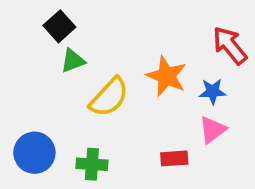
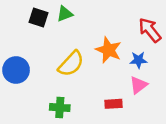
black square: (59, 26) -> (39, 17), turned -30
green triangle: (73, 61) -> (65, 14), moved
blue circle: (34, 153) -> (16, 70), moved

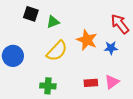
green triangle: (65, 14) -> (53, 22), moved
pink triangle: (139, 85) -> (112, 82), moved

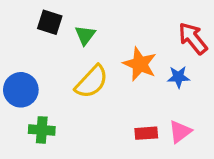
green triangle: (53, 22) -> (85, 35), turned -32
green cross: (48, 86) -> (42, 130), moved

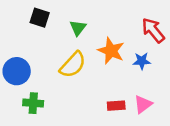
green triangle: (85, 35) -> (78, 28), moved

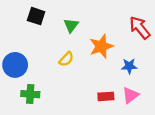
orange star: (111, 51) -> (101, 46), turned 30
blue star: (142, 61) -> (129, 66), moved
yellow semicircle: (73, 65) -> (66, 59), size x0.6

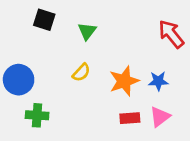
orange star: (101, 46) -> (124, 81), moved

